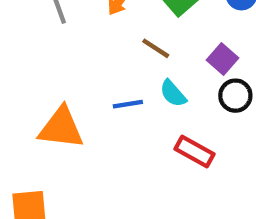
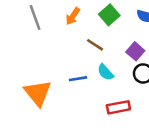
orange triangle: (61, 128) -> (38, 93), turned 44
red rectangle: (195, 152) -> (118, 107), turned -40

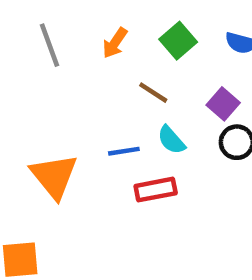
red rectangle: (118, 107) -> (156, 190), moved

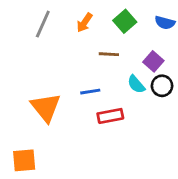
gray line: (49, 45) -> (43, 24), turned 44
brown line: (153, 93) -> (109, 54), turned -30
cyan semicircle: (171, 140) -> (136, 84), moved

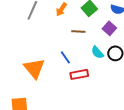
purple square: (153, 61) -> (109, 28), moved
blue line: (90, 92) -> (65, 57), turned 64

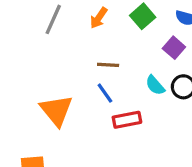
brown line: (78, 31) -> (108, 65), moved

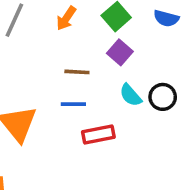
purple square: (174, 48) -> (120, 52), moved
blue line: (105, 93) -> (73, 104), turned -55

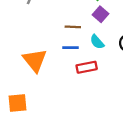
cyan semicircle: (130, 95) -> (97, 42), moved

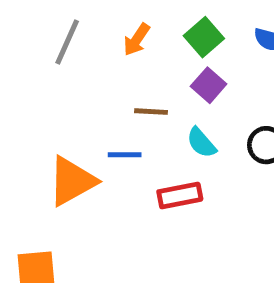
blue line: (71, 48) -> (125, 155), moved
orange triangle: (35, 60) -> (72, 181), turned 40

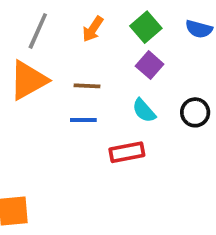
brown line: (151, 112) -> (87, 86), moved
orange triangle: (72, 181) -> (28, 80), moved

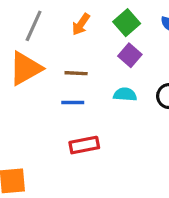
cyan semicircle: (144, 111) -> (125, 94), turned 135
red rectangle: (127, 152) -> (84, 145), moved

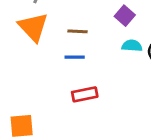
orange triangle: (25, 68) -> (33, 27), turned -44
cyan semicircle: (125, 94) -> (132, 46), moved

